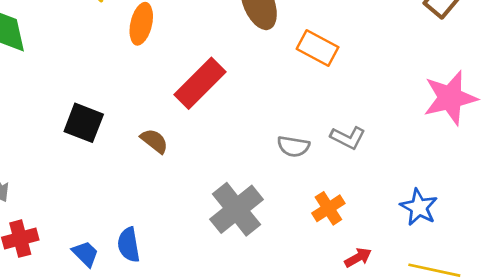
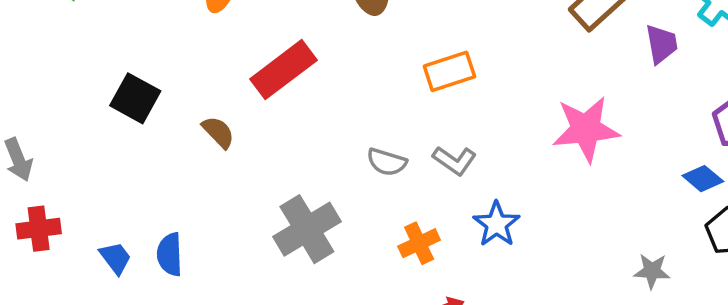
orange rectangle: (318, 48) -> (449, 71), moved, turned -54
blue star: (419, 207) -> (497, 224), moved

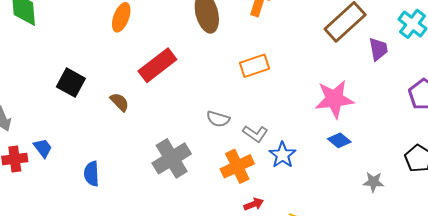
gray L-shape: (455, 160) -> (255, 134), moved
blue diamond: (703, 179) -> (339, 140), moved
orange cross: (419, 243) -> (237, 166), size x1.4
blue trapezoid: (115, 258) -> (43, 148), moved

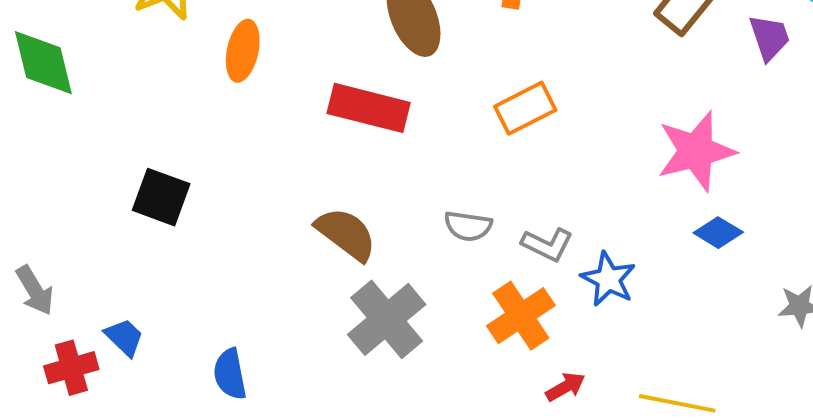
red rectangle: (157, 65) -> (369, 108), moved, turned 60
brown semicircle: (120, 102) -> (346, 234), moved, size x1.5

